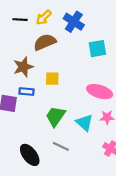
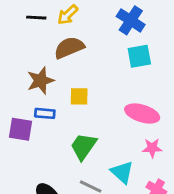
blue cross: (74, 22) -> (131, 20), moved
cyan triangle: (85, 123) -> (122, 172), moved

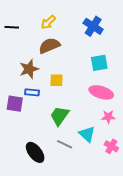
black line: (36, 18) -> (12, 27), moved
cyan square: (139, 56) -> (99, 63), moved

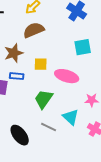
pink ellipse: (101, 92) -> (67, 76), moved

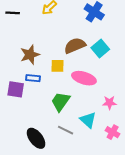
brown semicircle: (34, 30) -> (75, 46), moved
cyan square: (83, 47) -> (100, 49), turned -30

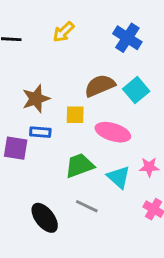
green trapezoid: (61, 102) -> (79, 166), turned 35
cyan triangle: (88, 120) -> (119, 177), moved

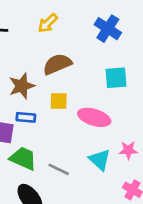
brown semicircle: (100, 86) -> (57, 64), moved
cyan square: (136, 90) -> (116, 78), turned 35
green trapezoid: (79, 166) -> (23, 158), moved, turned 44
gray line: (87, 206) -> (59, 169), moved

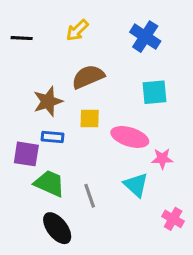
pink star: (128, 150) -> (162, 159), moved
gray line: (59, 169) -> (90, 196), turned 45

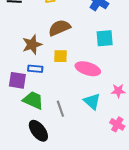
pink star: (162, 159) -> (118, 91), moved

